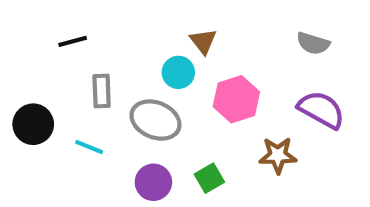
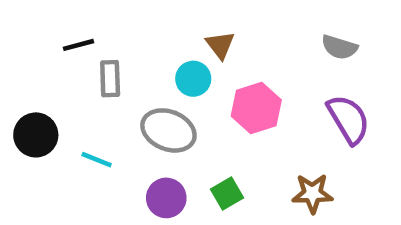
gray rectangle: (102, 91) -> (110, 79), moved
purple semicircle: (321, 110) -> (348, 119), turned 30
brown star: (278, 155) -> (312, 193), moved

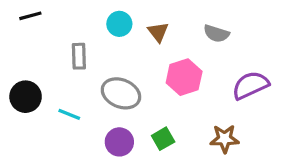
black line: (79, 45) -> (30, 16), moved
gray semicircle: (339, 47) -> (216, 34), moved
cyan circle: (193, 79) -> (119, 24), moved
purple semicircle: (348, 119) -> (250, 85), turned -84

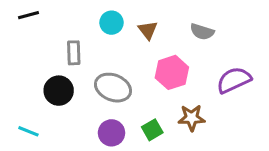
black circle: (26, 97) -> (59, 91), moved
cyan line: (69, 114) -> (28, 131), moved
brown star: (225, 139) -> (192, 118), moved

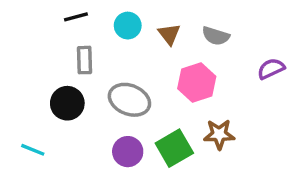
black line: (28, 15) -> (76, 17), moved
gray semicircle: (202, 32) -> (216, 36), moved
purple semicircle: (234, 80) -> (271, 69), moved, size x0.7
green square: (152, 130) -> (174, 148), size x1.5

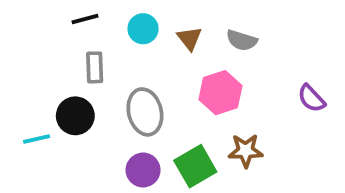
purple semicircle: (271, 69) -> (311, 98), moved, turned -108
gray ellipse: (129, 100) -> (145, 112), turned 54
cyan line: (33, 150) -> (37, 139), moved, turned -35

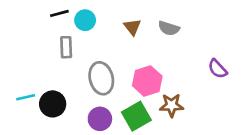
cyan circle: (143, 29) -> (85, 20), moved
pink hexagon: (220, 93) -> (147, 81), moved
black circle: (75, 116) -> (53, 104), moved

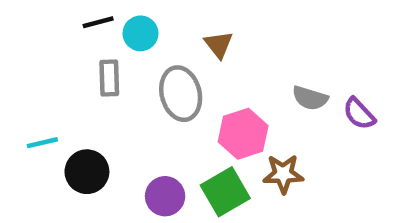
gray semicircle: (169, 28) -> (310, 98), moved
gray ellipse: (101, 78) -> (181, 94), moved
cyan line: (26, 97) -> (42, 143), moved

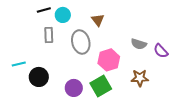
brown star: (283, 174) -> (140, 78), moved

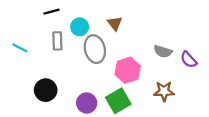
cyan circle: (63, 15) -> (80, 27), moved
cyan line: (19, 64) -> (20, 48), moved, turned 40

